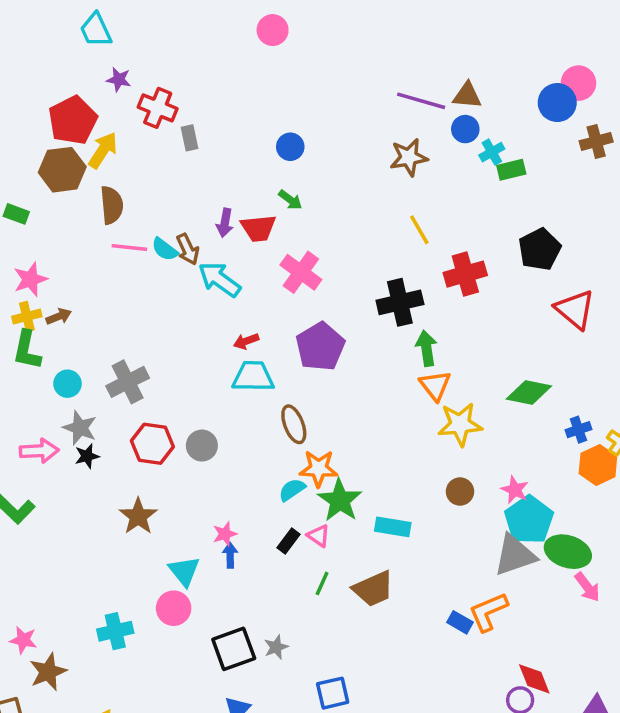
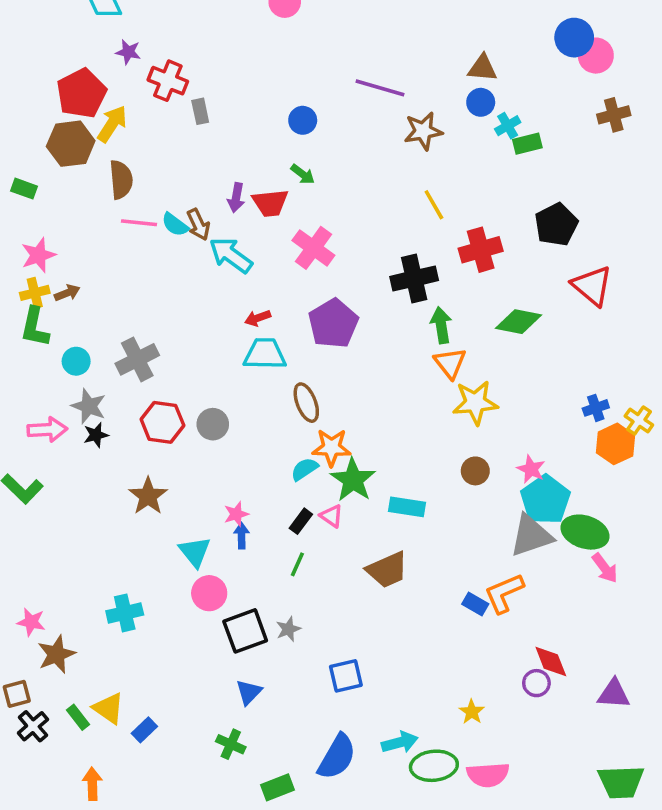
purple line: (421, 101) -> (380, 88), moved
blue circle: (557, 103) -> (574, 38), moved
green diamond: (529, 392) -> (518, 322), moved
green line: (322, 583) -> (297, 564), moved
pink circle: (174, 608) -> (209, 593), moved

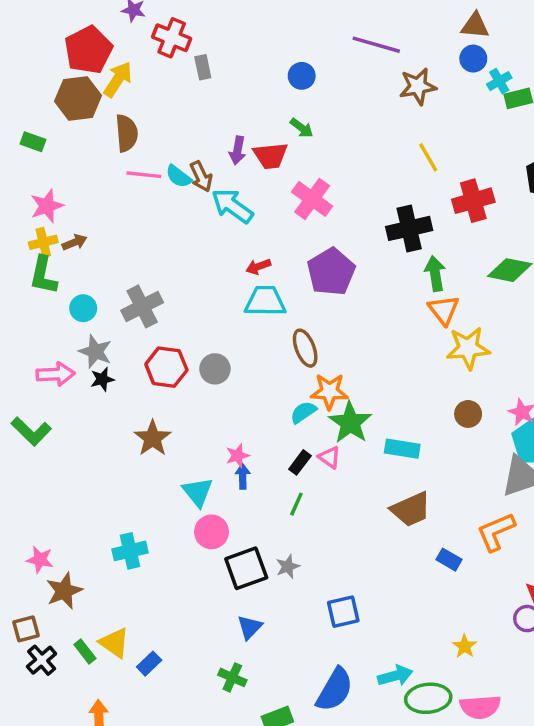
brown trapezoid: (387, 570) -> (411, 509), moved
blue rectangle: (475, 604) -> (449, 560), moved

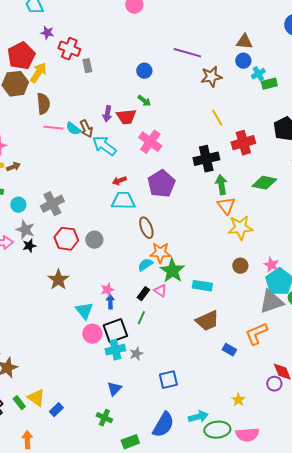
cyan cross: (130, 551) -> (115, 350), moved
black square: (246, 568) -> (115, 331), moved

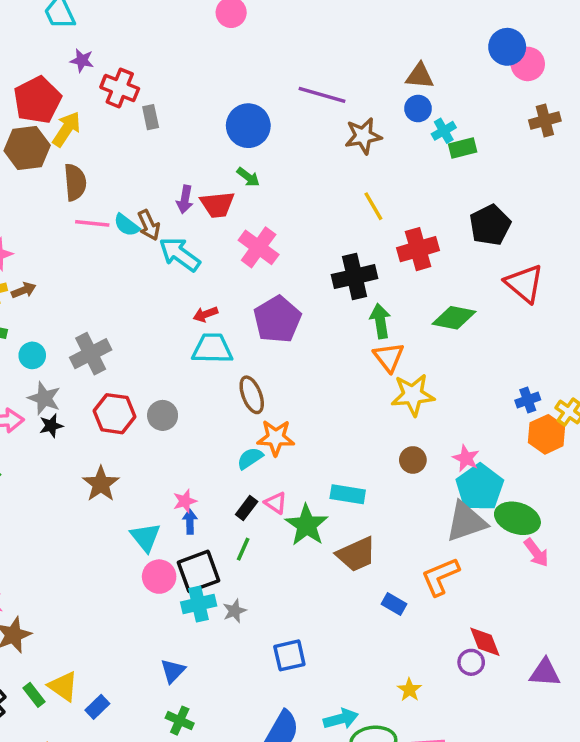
blue circle: (144, 71) -> (248, 126), size x1.6
green star: (172, 271) -> (307, 525), moved
blue triangle: (114, 389) -> (173, 671), moved

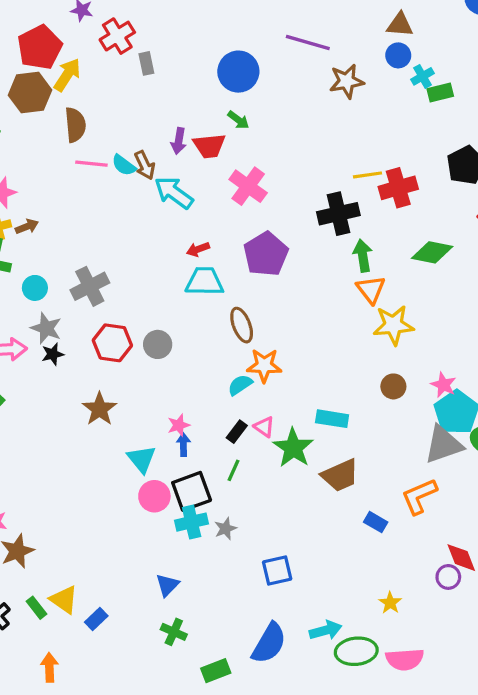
red cross: (120, 88) -> (117, 36), turned 36
yellow line: (373, 206) -> (368, 175), moved, turned -68

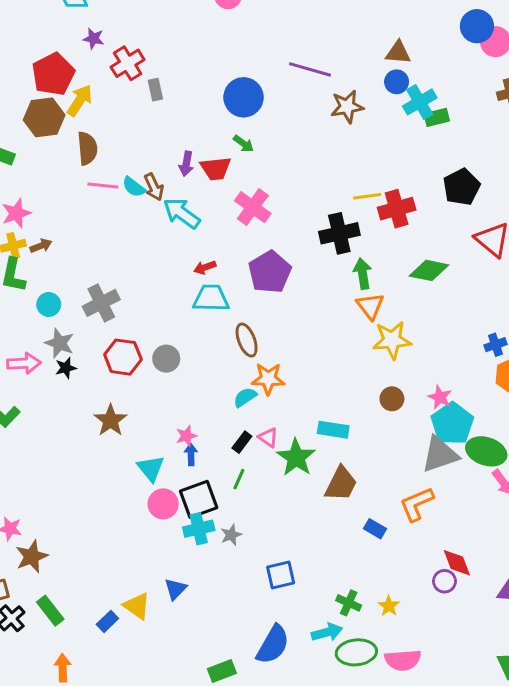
cyan cross: (422, 76) -> (420, 102), size x1.5
brown trapezoid: (340, 475) -> (341, 484), turned -39
yellow triangle: (64, 600) -> (137, 606), moved
green rectangle: (37, 608) -> (50, 611), size x1.4
green cross: (174, 632) -> (349, 603), moved

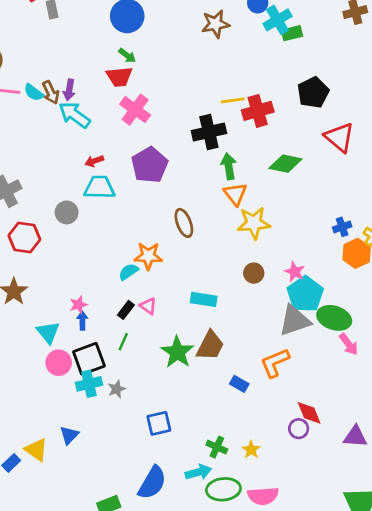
purple arrow: (186, 164) -> (69, 90), moved
red trapezoid: (216, 168) -> (119, 77), moved
brown ellipse: (247, 340) -> (184, 223), moved
gray circle: (166, 359) -> (67, 212), moved
green star: (296, 458) -> (177, 352), moved

